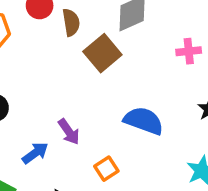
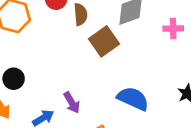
pink cross: (189, 51) -> (173, 29), moved

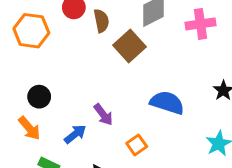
pink cross: (173, 29) -> (201, 24), size x1.4

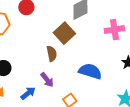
brown semicircle: (101, 21) -> (52, 54), moved
pink cross: (201, 24) -> (114, 30), moved

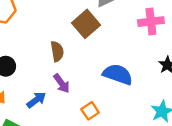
brown semicircle: (52, 54) -> (57, 51), moved

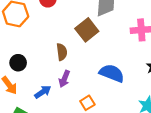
purple arrow: (62, 83) -> (64, 79), turned 56

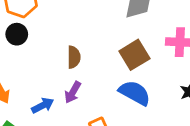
brown square: (87, 30) -> (134, 55), moved
black circle: (18, 63) -> (17, 34), moved

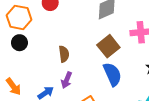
blue semicircle: (135, 93) -> (112, 74), turned 45

